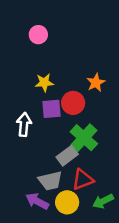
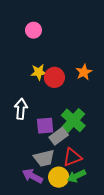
red circle: (73, 103) -> (54, 77), moved
purple square: (52, 109) -> (45, 126), moved
green arrow: (103, 201) -> (76, 176), moved

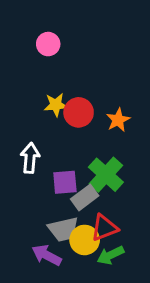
orange star: (84, 72) -> (118, 120), moved
yellow circle: (59, 177) -> (85, 240), moved

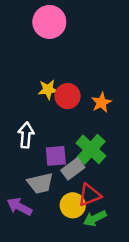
pink circle: (48, 44) -> (49, 22), moved, size x1.6
gray trapezoid: (63, 229) -> (40, 183), moved
purple arrow: (47, 255) -> (19, 207), moved

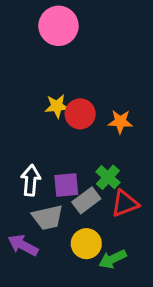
orange star: (101, 103) -> (120, 122), turned 30
white arrow: (26, 135) -> (31, 180), moved
green cross: (91, 149) -> (108, 177), size x0.7
red triangle: (90, 195) -> (125, 203), moved

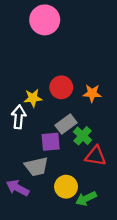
yellow star: (57, 106) -> (33, 98), moved
white arrow: (31, 180) -> (19, 117), moved
gray rectangle: (86, 200) -> (66, 124), moved
red triangle: (125, 203) -> (96, 156), turned 30

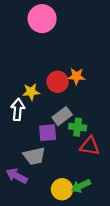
orange star: (92, 93) -> (76, 76), moved
green cross: (83, 136) -> (78, 127), turned -35
yellow circle: (66, 187) -> (62, 189), moved

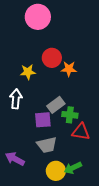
red circle: (58, 82) -> (52, 58), moved
yellow star: (31, 92) -> (28, 72), moved
gray trapezoid: (34, 156) -> (47, 145), moved

